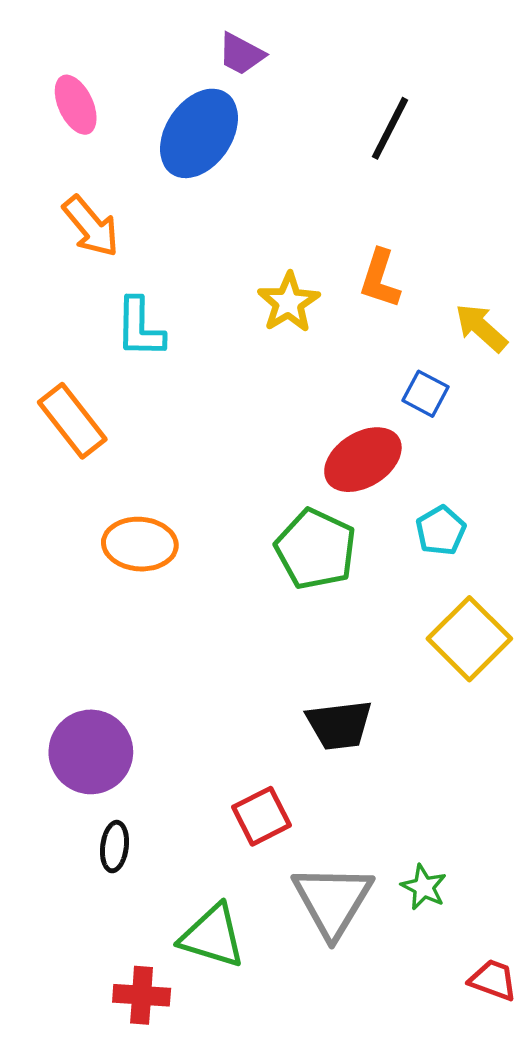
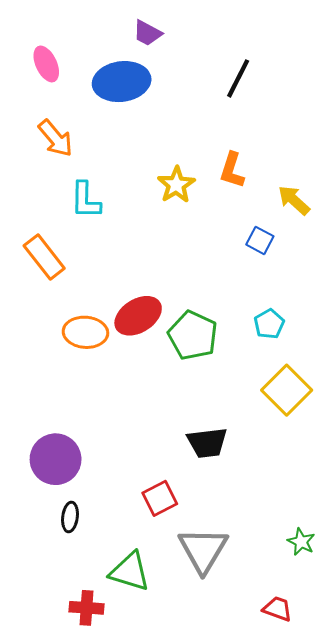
blue ellipse: (199, 133) -> (122, 82), turned 48
red ellipse: (363, 460) -> (138, 316), moved
green star: (424, 887) -> (301, 542), moved
red trapezoid: (493, 980) -> (277, 609), moved

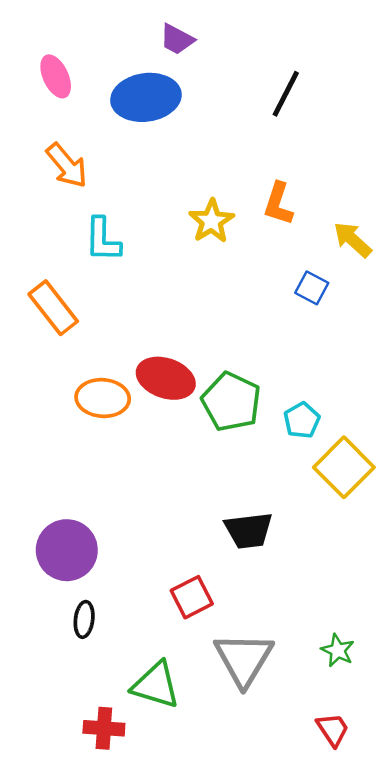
red ellipse: (138, 316) -> (166, 378), turned 51
cyan pentagon: (269, 324) -> (302, 420), moved
green star: (301, 542) -> (338, 650), moved
red trapezoid: (277, 609) -> (333, 730), turned 36

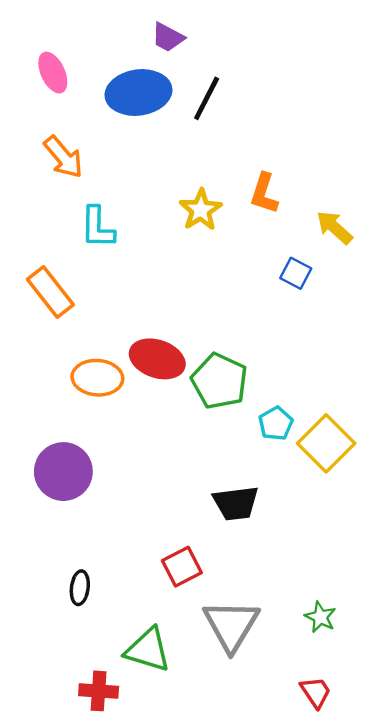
black line: (286, 94) -> (207, 98), moved
cyan pentagon: (302, 420) -> (276, 423), moved
purple circle: (67, 550) -> (63, 472), moved

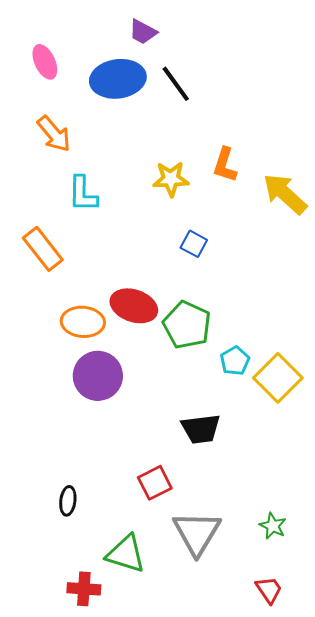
black line: (207, 98) -> (176, 84), turned -63
yellow star: (201, 210) -> (171, 179), turned 30
yellow arrow: (334, 227) -> (285, 194), size x1.4
blue square: (296, 273) -> (194, 244), moved
purple circle: (63, 472) -> (98, 376), moved

